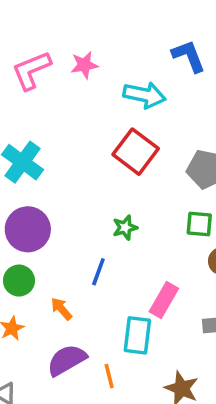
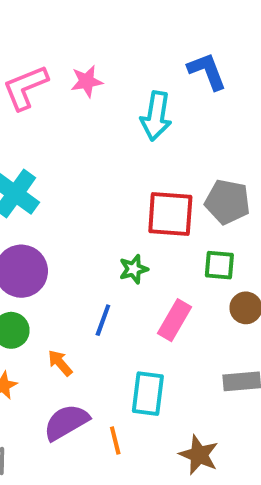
cyan arrow: (144, 95) -> (156, 116), turned 87
red square: (136, 152) -> (170, 214), moved, turned -33
pink rectangle: (164, 300) -> (174, 320), moved

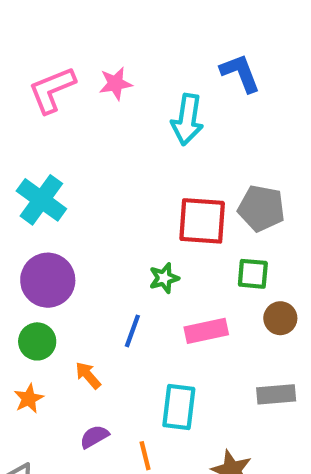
pink rectangle: (174, 320) -> (206, 331), turned 48
purple semicircle: (66, 422) -> (94, 437), size x0.6

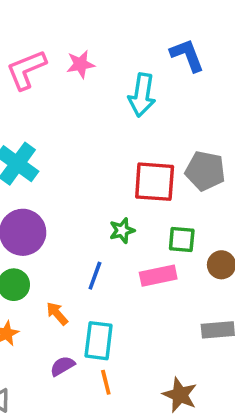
green square: (253, 274) -> (182, 240), moved
cyan rectangle: (179, 407) -> (99, 341), moved

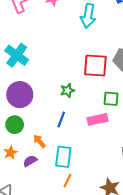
green star: (122, 230) -> (67, 90), moved
purple semicircle: (62, 366) -> (30, 161), moved
orange line: (106, 382) -> (67, 181), turned 40

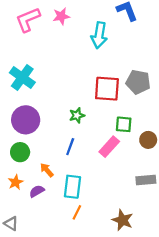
pink rectangle: (97, 119) -> (109, 147), turned -36

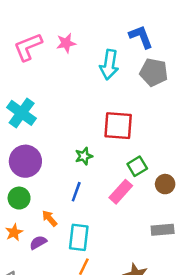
gray pentagon: (138, 82) -> (154, 72), moved
green square: (124, 124) -> (137, 166), turned -36

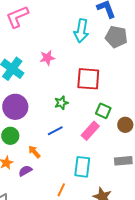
pink star: (66, 43) -> (47, 58), moved
green square: (137, 166) -> (103, 111), turned -35
blue line: (76, 192) -> (55, 131), turned 42
cyan rectangle: (79, 237) -> (82, 167), moved

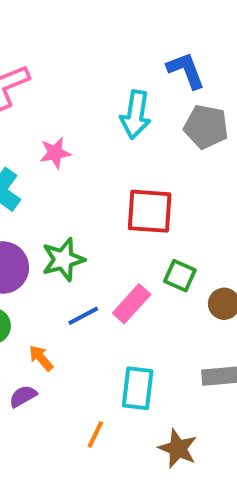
pink star: (47, 58) -> (55, 153), moved
green star: (61, 103) -> (63, 259), moved, size x1.5
pink rectangle: (90, 131) -> (132, 304), moved

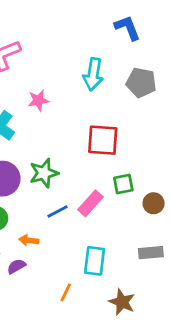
blue L-shape: (186, 70) -> (127, 28), moved
green square: (180, 276) -> (123, 184), turned -35
orange arrow: (41, 358) -> (29, 240), turned -42

